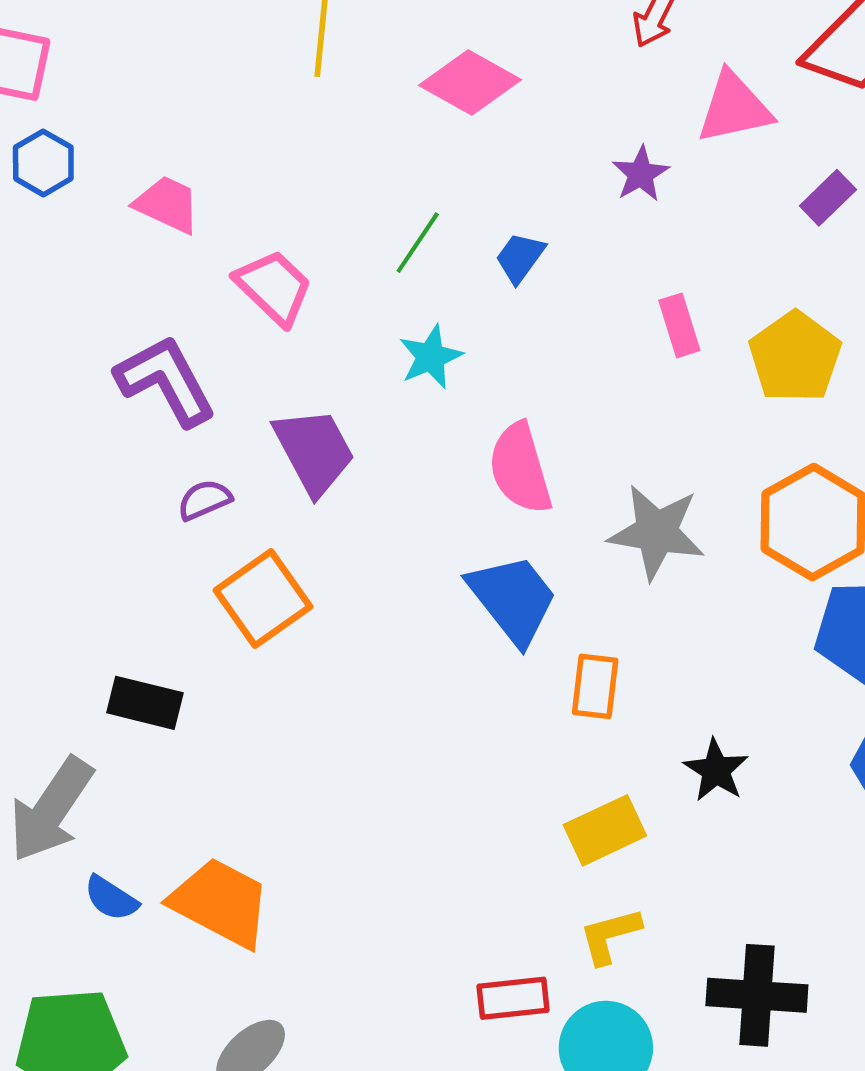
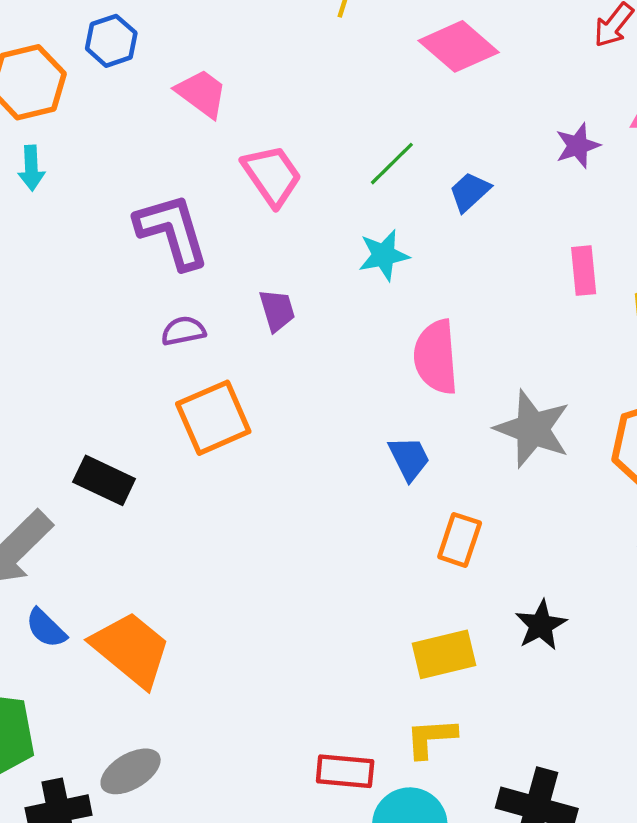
purple trapezoid: (314, 451) -> (277, 310), size x0.6
blue trapezoid: (513, 599) -> (409, 458), size x0.6

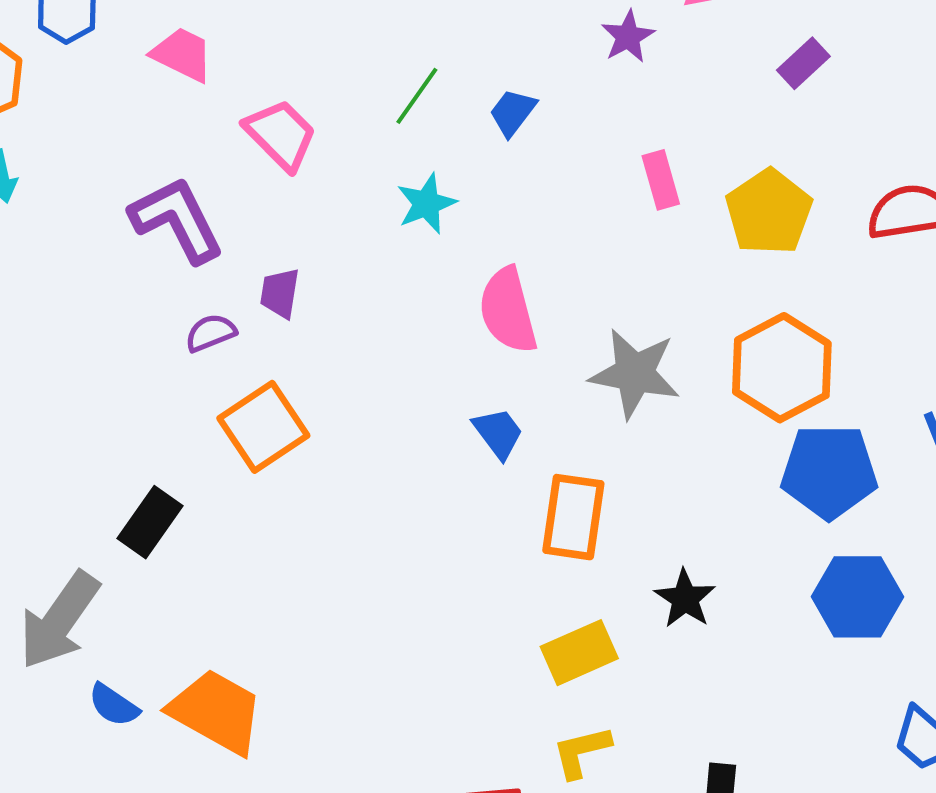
purple trapezoid: (277, 310) -> (280, 293), moved, turned -144
black rectangle: (104, 480) -> (150, 522), turned -70
orange rectangle: (460, 540) -> (573, 517), size x1.4

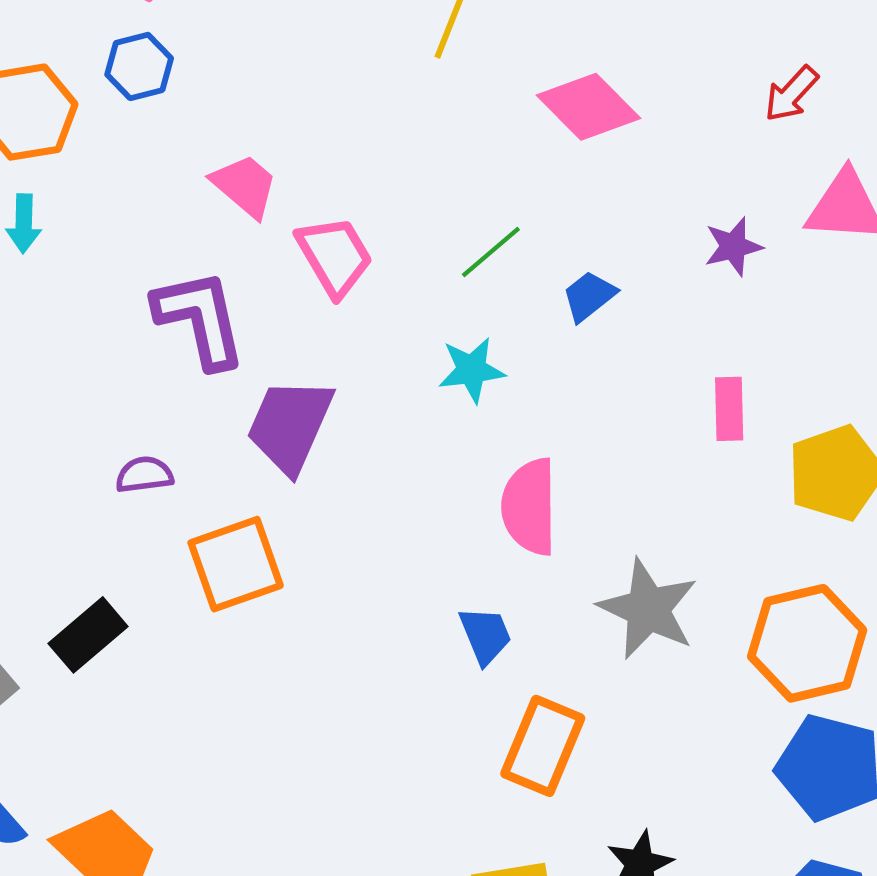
pink trapezoid: (182, 54) -> (245, 186), moved
purple trapezoid: (280, 293) -> (290, 425), size x1.8
purple semicircle: (211, 333) -> (144, 475), moved

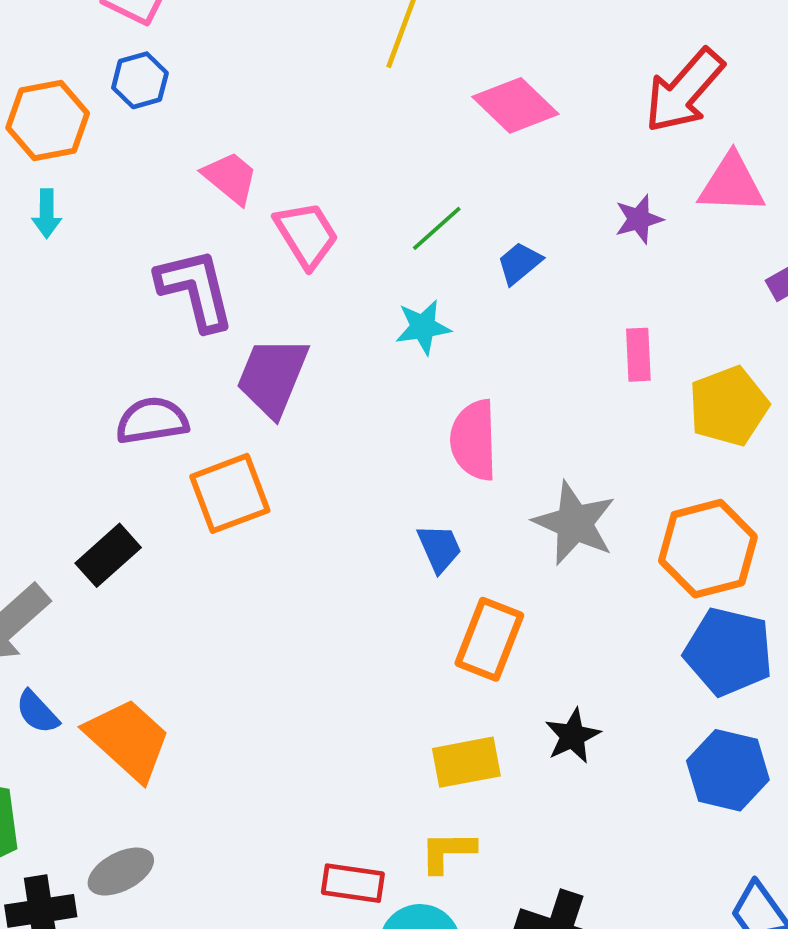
red arrow: (791, 94) -> (684, 91), size x1.8
purple semicircle: (144, 475) -> (152, 421), size x1.5

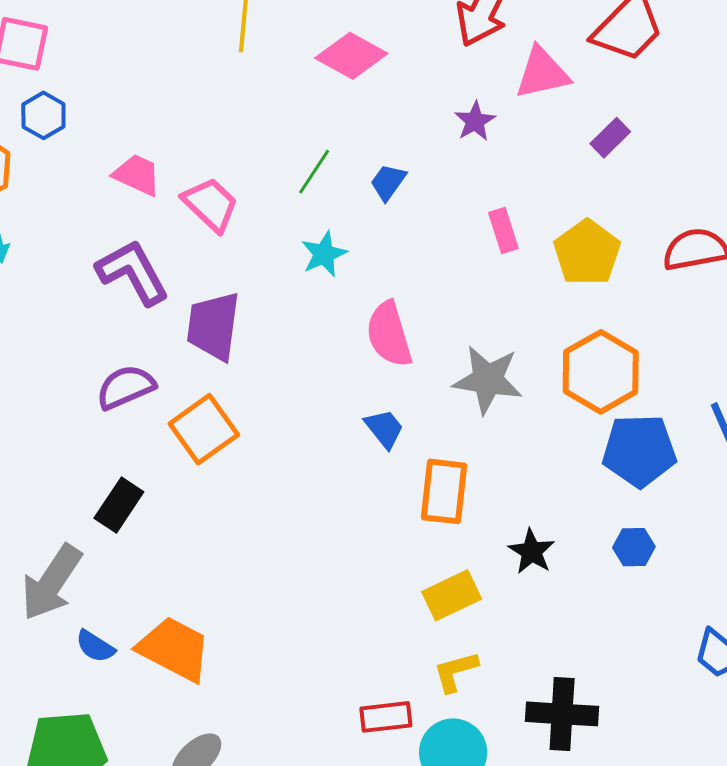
blue hexagon: (728, 770) -> (634, 547), moved, size x0.6

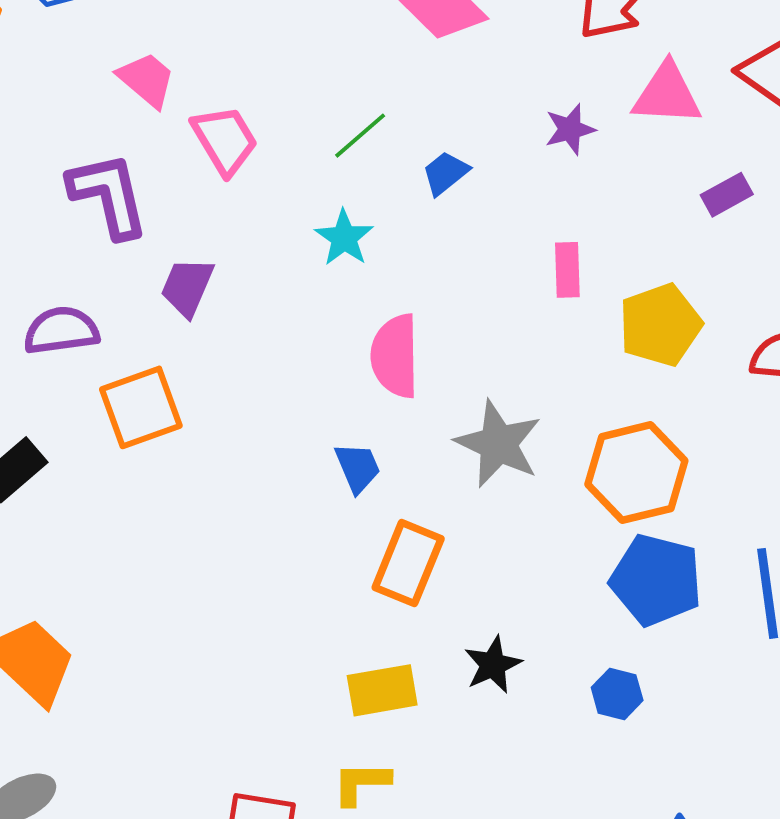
cyan star: (324, 254) -> (344, 238), turned -30
purple trapezoid: (213, 326) -> (187, 287), size x0.7

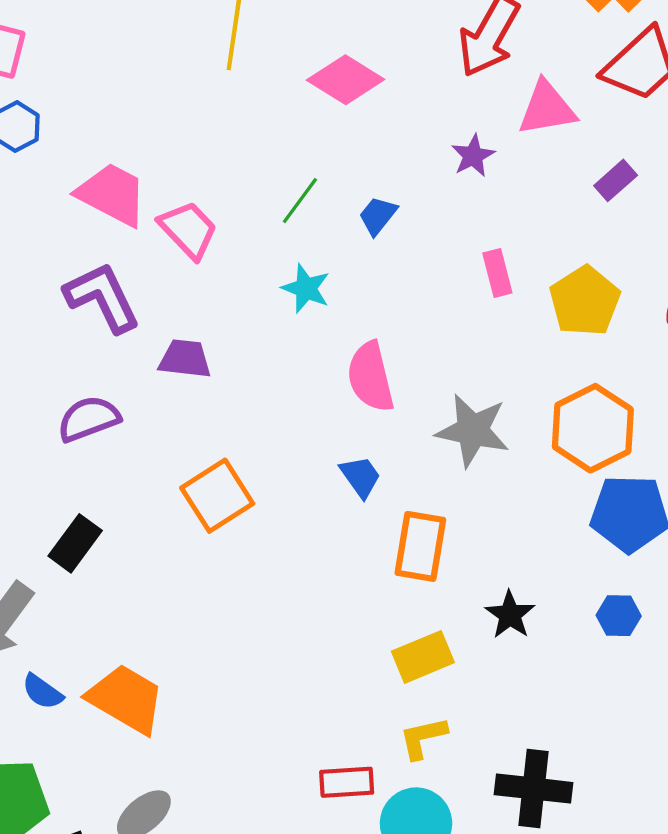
pink trapezoid: (147, 80) -> (112, 194), size x1.4
purple trapezoid: (187, 287) -> (185, 359), turned 86
orange square: (141, 407) -> (217, 496), moved

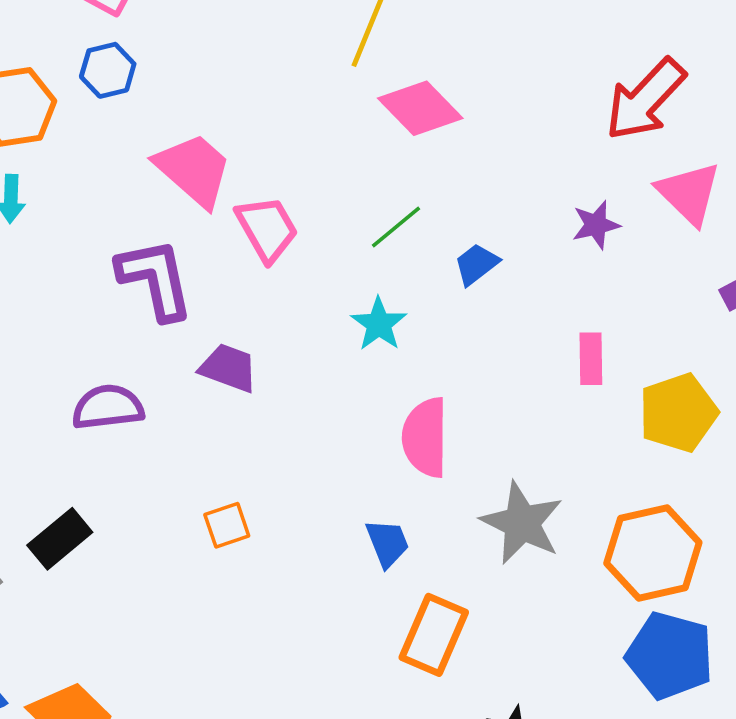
pink diamond: (346, 80) -> (420, 108), moved
pink triangle: (547, 108) -> (689, 193), turned 40
orange square: (217, 496) -> (227, 525), size x0.6

